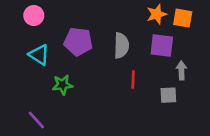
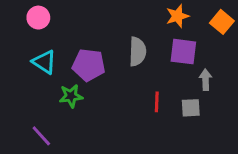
orange square: (183, 18) -> (222, 22), moved, turned 30
purple pentagon: (78, 42) -> (89, 65), moved
red line: (133, 80) -> (157, 102), moved

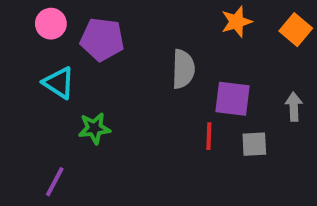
purple square: (183, 52) -> (233, 99), moved
purple pentagon: (89, 65) -> (102, 39), moved
gray arrow: (206, 80) -> (294, 107), moved
purple line: (41, 136) -> (55, 182), turned 70

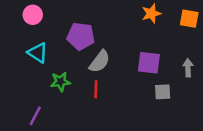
orange square: (296, 30) -> (189, 19), turned -30
purple pentagon: (102, 39) -> (81, 36), moved
gray semicircle: (183, 69) -> (100, 61), moved, turned 35
red line: (209, 136) -> (96, 89), moved

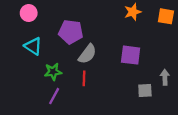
gray arrow: (188, 68) -> (165, 77), moved
gray square: (163, 92) -> (145, 91), moved
purple line: (35, 116) -> (54, 96), moved

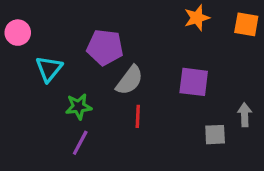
pink circle: (29, 13) -> (18, 33), moved
cyan triangle: (33, 46) -> (49, 69), turned 36
red line: (84, 78) -> (138, 116), moved

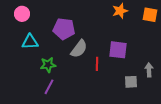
pink circle: (18, 33) -> (22, 14), moved
cyan triangle: (49, 69) -> (30, 42), turned 48
red line: (138, 116) -> (97, 64), moved

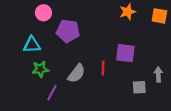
pink circle: (22, 14) -> (43, 13), moved
gray semicircle: (79, 49) -> (76, 73), moved
green star: (48, 65) -> (40, 69), moved

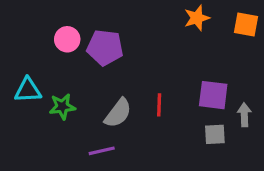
pink circle: (43, 13) -> (67, 39), moved
cyan triangle: (32, 45) -> (28, 90), moved
purple square: (125, 53) -> (213, 95), moved
purple line: (52, 93) -> (102, 151), moved, turned 49

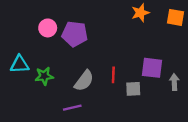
gray square: (215, 134) -> (133, 89), moved

